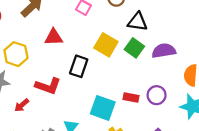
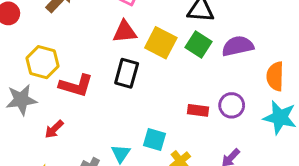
red triangle: (54, 37) -> (125, 32), moved
red L-shape: (48, 86) -> (76, 85), moved
cyan square: (103, 108) -> (155, 139), moved, size x0.7

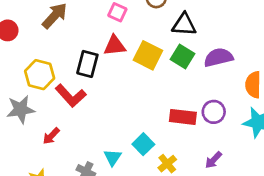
black rectangle: (127, 73) -> (87, 64), moved
red L-shape: (76, 85) -> (71, 96), turned 32
red rectangle: (198, 110) -> (183, 117), size x1.4
cyan square: (155, 139) -> (143, 144), turned 30

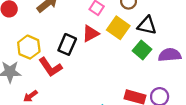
red triangle: (115, 46) -> (91, 34), turned -30
yellow square: (148, 55) -> (118, 28), moved

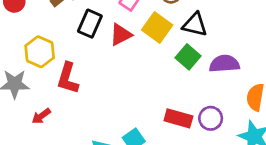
black rectangle: (67, 44) -> (90, 24), moved
red L-shape: (50, 67) -> (68, 78), turned 50

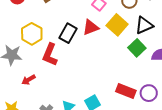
black rectangle: (90, 24) -> (68, 33), moved
black triangle: (195, 25) -> (144, 25), turned -42

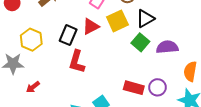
yellow square: (117, 25) -> (117, 21), turned 30
red L-shape: (50, 55) -> (77, 62), moved

